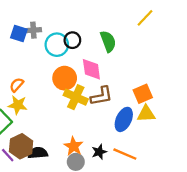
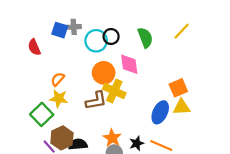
yellow line: (145, 18) -> (182, 31), moved
brown L-shape: (101, 96) -> (96, 101), moved

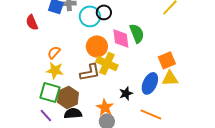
green semicircle: (145, 38) -> (137, 33), moved
green square: (42, 114) -> (50, 92), moved, turned -30
brown hexagon: (62, 138) -> (68, 97), moved
black star: (137, 143) -> (126, 93), moved

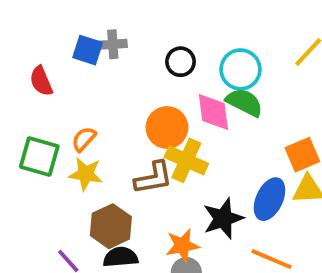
cyan circle: (90, 16) -> (241, 69), moved
green semicircle: (137, 33) -> (244, 102), turned -42
green square: (50, 92) -> (39, 157), moved
black star: (126, 93) -> (223, 218), size x1.5
orange star: (105, 107) -> (182, 246), turned 30

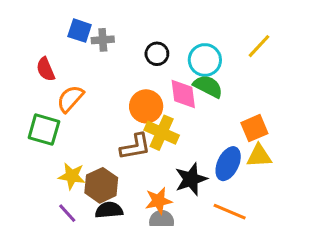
blue square: (88, 50) -> (80, 31), moved
orange semicircle: (84, 139) -> (70, 99), moved, size x1.4
yellow star: (86, 174) -> (72, 176), moved

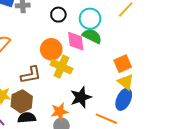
brown L-shape: (135, 147) -> (31, 75), moved
yellow triangle: (259, 156) -> (126, 82), turned 42
blue ellipse: (228, 164) -> (124, 99), moved

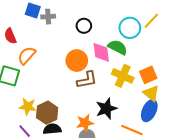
cyan circle: (90, 19) -> (130, 28), moved
yellow cross: (61, 67) -> (123, 76), moved
brown L-shape: (31, 75) -> (87, 80), moved

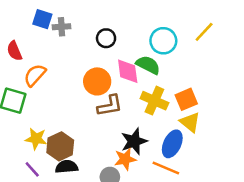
yellow line: (151, 21) -> (204, 32), moved
blue ellipse: (149, 111) -> (172, 144), moved
orange star: (85, 123) -> (125, 159), moved

